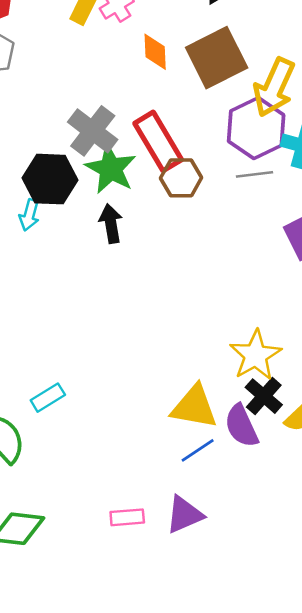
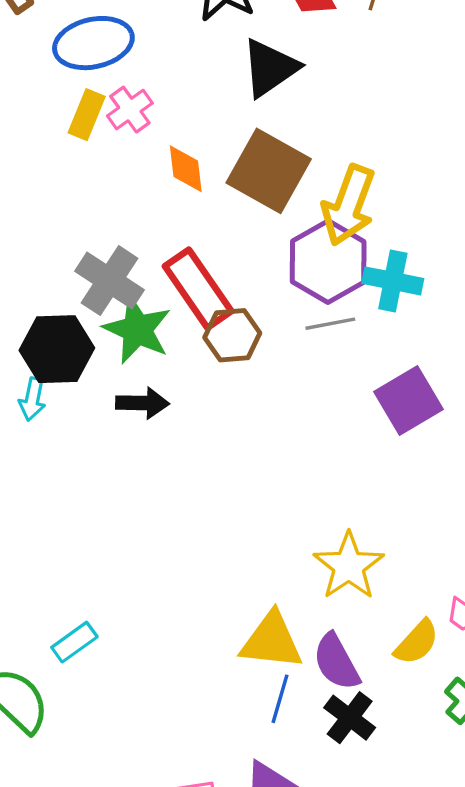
brown square: (217, 58) -> (269, 171), turned -30
black arrow: (111, 224) -> (142, 403), turned 105
black cross: (264, 396) -> (350, 718), moved
blue line: (198, 450) -> (280, 699), turned -36

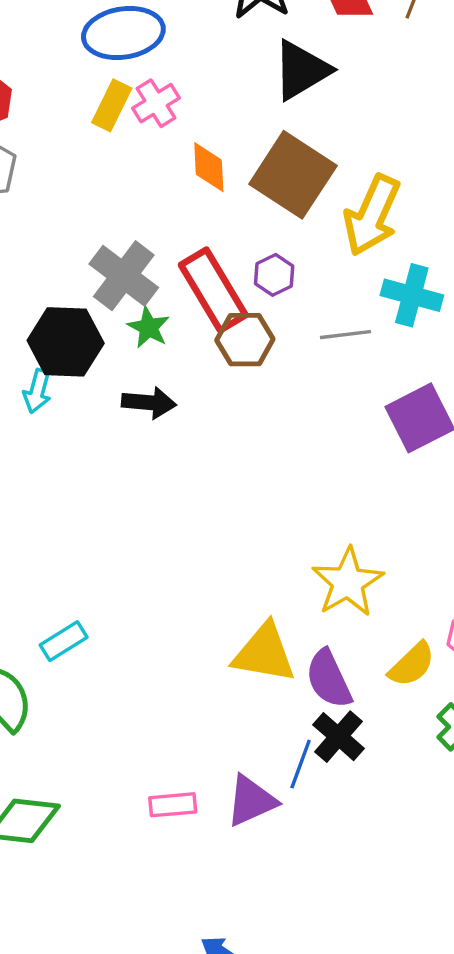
purple hexagon: (328, 262) -> (274, 275), moved, size x0.5
green star: (137, 330) -> (149, 327), size x0.6
blue line: (280, 699) -> (301, 764), moved

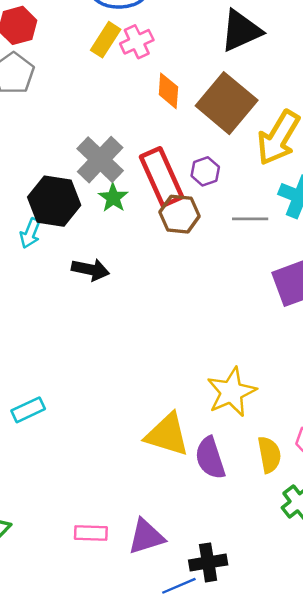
black arrow: (149, 403) -> (90, 270), moved
yellow semicircle: (412, 664) -> (269, 455), turned -63
black cross: (338, 737) -> (208, 562), moved, turned 33
blue line: (301, 764) -> (179, 586), moved, turned 40

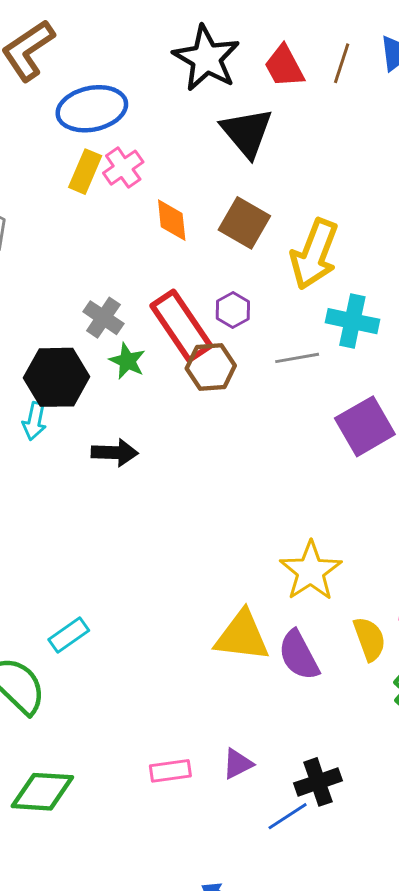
black triangle: (241, 31) -> (247, 132), turned -36
brown square: (227, 103) -> (244, 223), size x0.7
gray cross: (100, 160) -> (103, 318), size x0.7
purple triangle: (146, 537) -> (238, 764), size x0.7

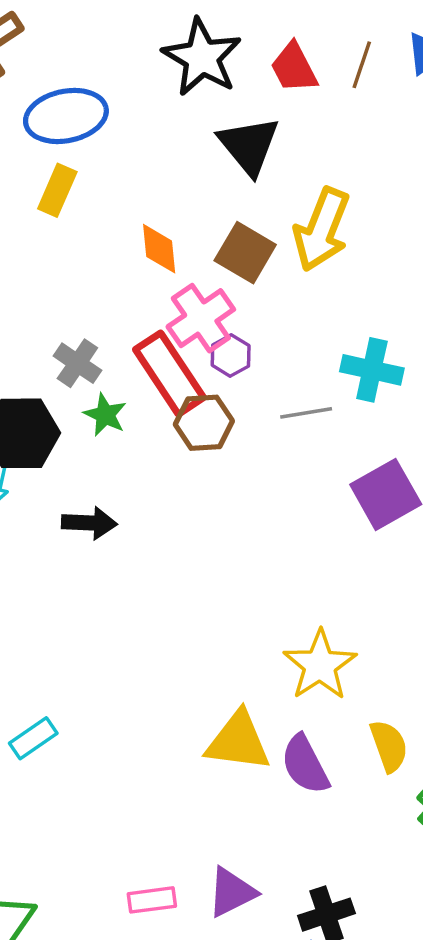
pink cross: (123, 168) -> (201, 318), moved, size x1.4
yellow arrow: (314, 254) -> (322, 230), moved
purple triangle: (238, 764) -> (232, 892), size x1.4

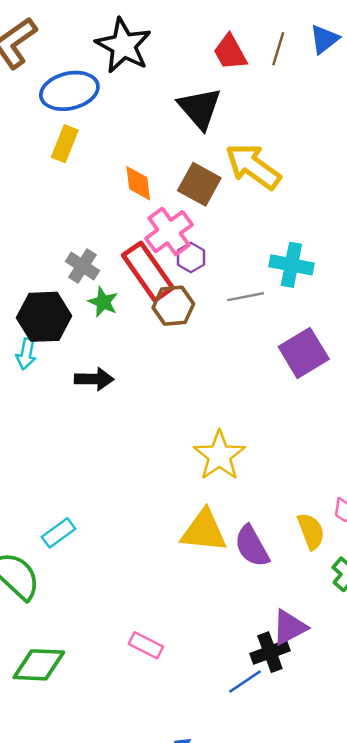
black star: (202, 57) -> (123, 46), moved
yellow arrow: (322, 230) -> (253, 166), turned 106
yellow star: (320, 665) -> (219, 456), moved
purple triangle: (232, 892) -> (289, 627), moved
pink rectangle: (152, 900) -> (146, 645), turned 36

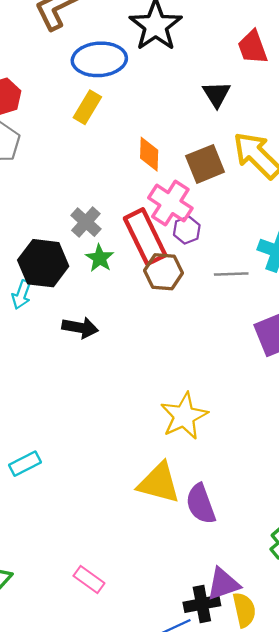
black triangle: (200, 108) -> (217, 94), size x0.7
brown square: (199, 184) -> (205, 164), turned 30
pink cross: (169, 232) -> (170, 203), turned -30
yellow semicircle: (311, 531) -> (244, 610), moved

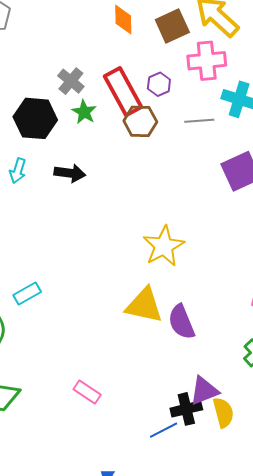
pink cross: (170, 203) -> (207, 61), moved, turned -36
cyan arrow: (21, 295) -> (18, 171), moved

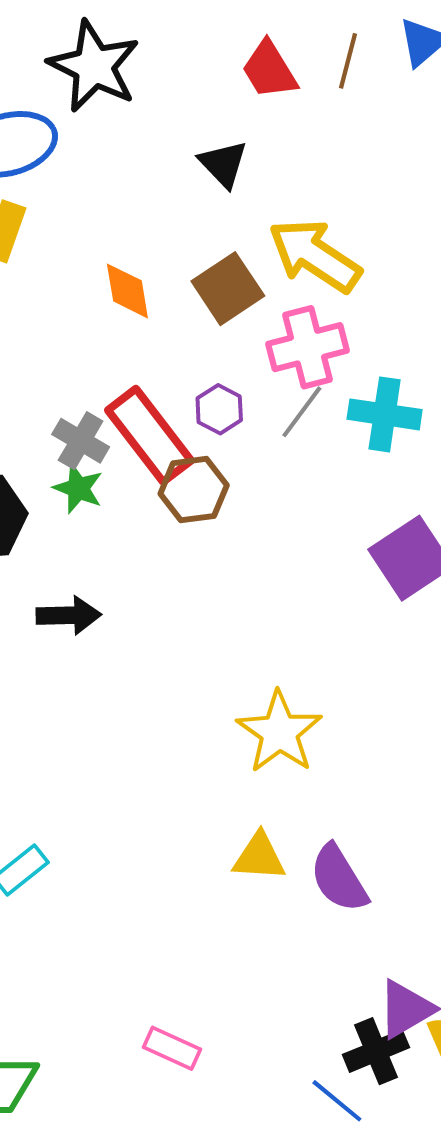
gray cross: (71, 81) -> (81, 441), moved
gray line: (199, 121) -> (302, 412), moved, turned -40
yellow triangle: (144, 305) -> (259, 857), size x0.7
blue line: (164, 430) -> (337, 1101), turned 76

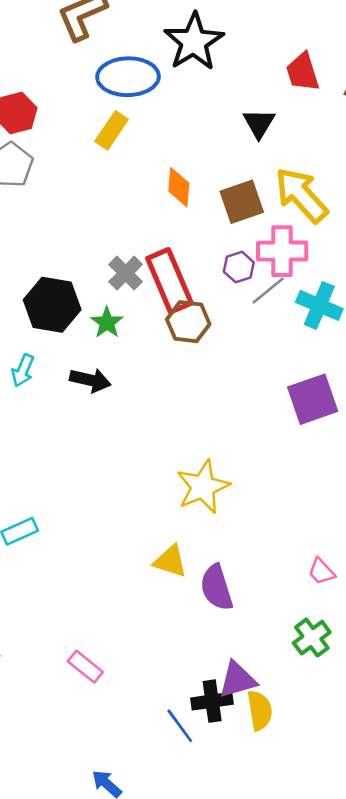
purple hexagon: (219, 409) -> (239, 267), moved
green star: (78, 488) -> (107, 323), moved

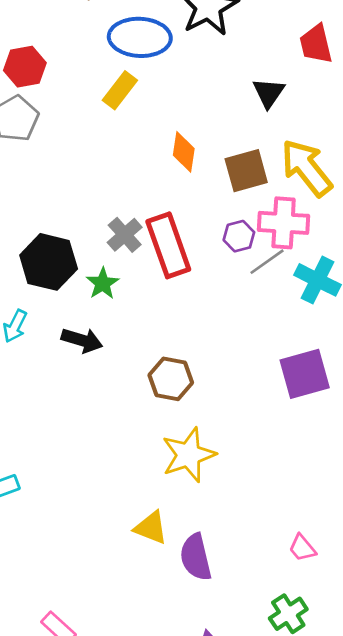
brown hexagon: (188, 322) -> (171, 379), moved

